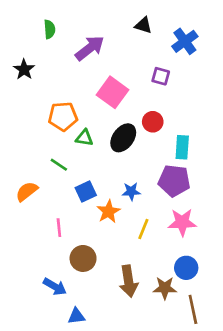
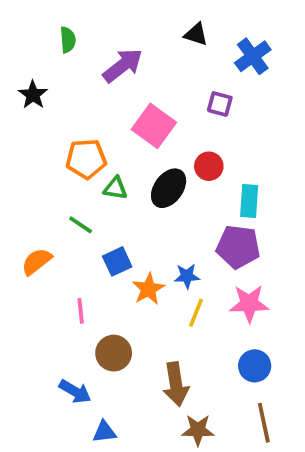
blue star: (131, 191) -> (187, 276), moved
brown star: (165, 288) -> (198, 430), moved

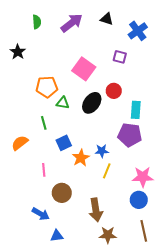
purple arrow: (123, 65) -> (72, 23), moved
green line: (81, 225) -> (44, 123), turned 40
pink star: (249, 304) -> (143, 177), moved

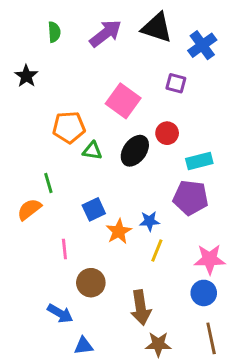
black triangle: (107, 19) -> (157, 28), size x1.6
cyan rectangle: (136, 110) -> (199, 161), turned 72
green line: (44, 123) -> (48, 183), moved

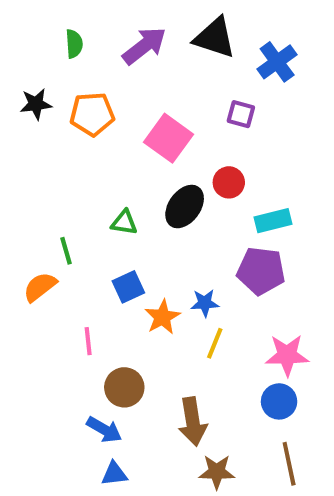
black star: (26, 76) -> (36, 104), turned 30
orange pentagon: (69, 127) -> (92, 114), moved
green triangle: (92, 151) -> (124, 223), moved
blue arrow: (60, 313) -> (104, 430), moved

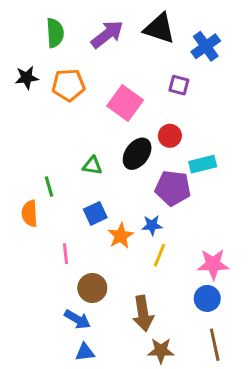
green semicircle: (74, 44) -> (55, 33), size x1.4
purple pentagon: (261, 271) -> (173, 188), moved
orange semicircle: (40, 287) -> (30, 213), turned -55

